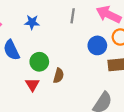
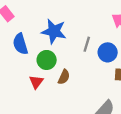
gray line: (73, 16) -> (87, 44), moved
blue star: (32, 22) -> (54, 31), moved, size x1.6

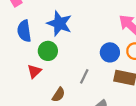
gray line: (87, 44) -> (84, 76), moved
brown semicircle: (64, 77) -> (59, 95), moved

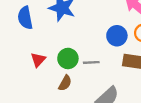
green circle: (48, 51) -> (68, 58), moved
gray line: (84, 76) -> (91, 62), turned 64

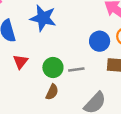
red triangle: (38, 60) -> (20, 62), moved

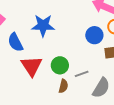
red triangle: (20, 62) -> (32, 66), size x1.6
gray line: (76, 70) -> (82, 74), moved

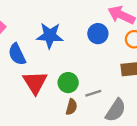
blue circle: (94, 35) -> (98, 34), moved

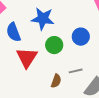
blue circle: (98, 34) -> (81, 37), moved
green circle: (68, 83) -> (54, 45), moved

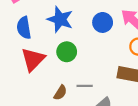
blue circle: (81, 37) -> (103, 22), moved

